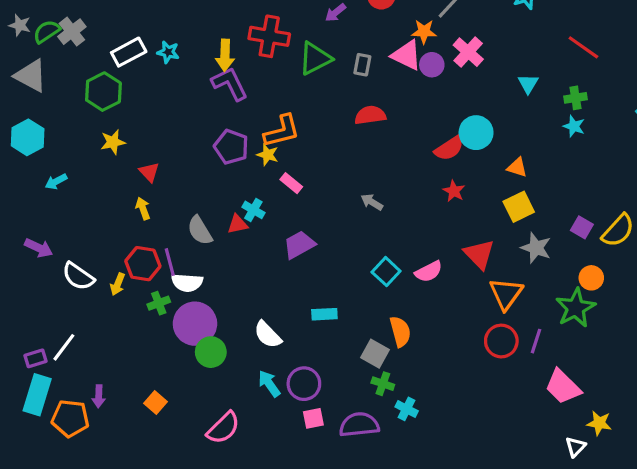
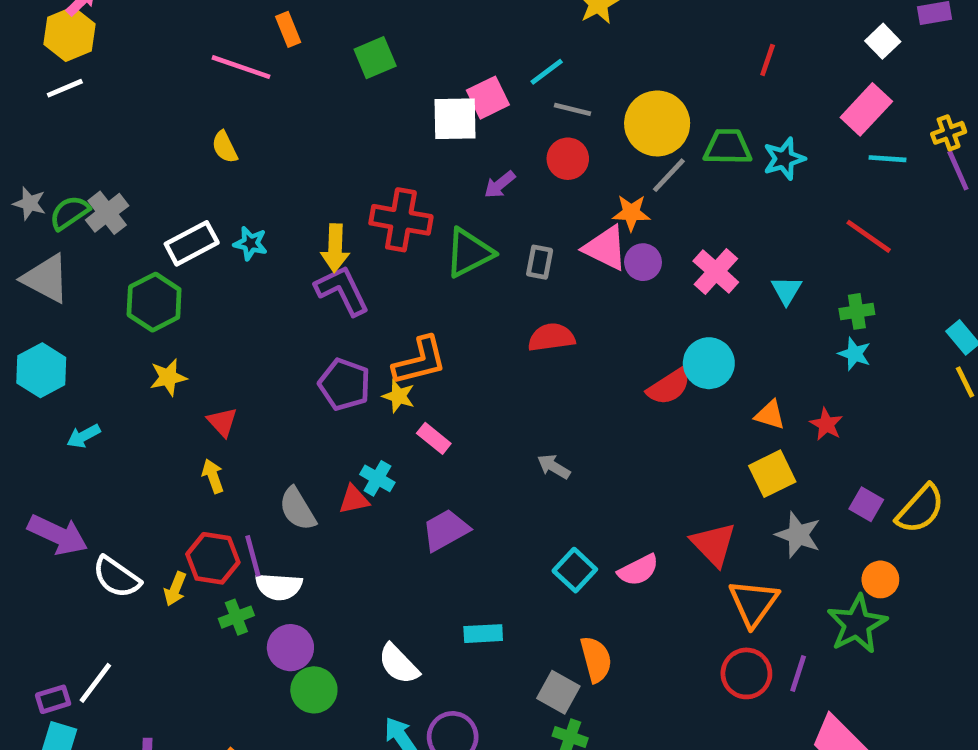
pink cross: (468, 52) -> (716, 272), moved
red star: (454, 191) -> (826, 424), moved
purple arrow: (39, 248) -> (58, 535), size x1.4
purple circle: (195, 324) -> (290, 648), size x0.7

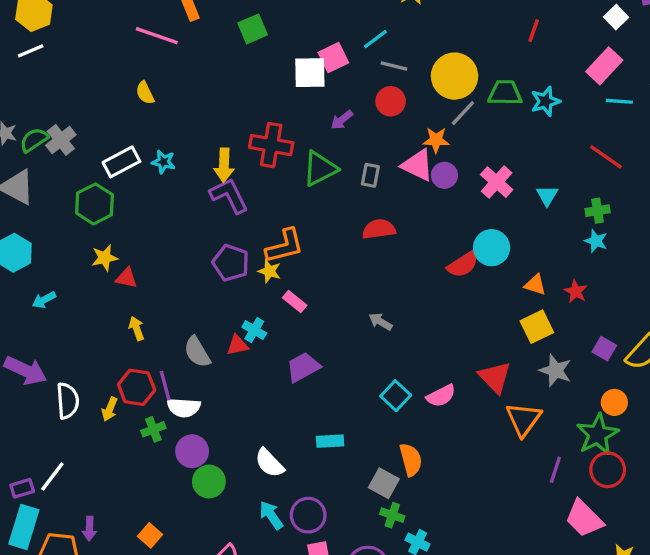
red triangle: (222, 422) -> (126, 278), moved, turned -35
white semicircle: (116, 577) -> (68, 401), turned -129
red circle: (746, 673) -> (608, 470), moved

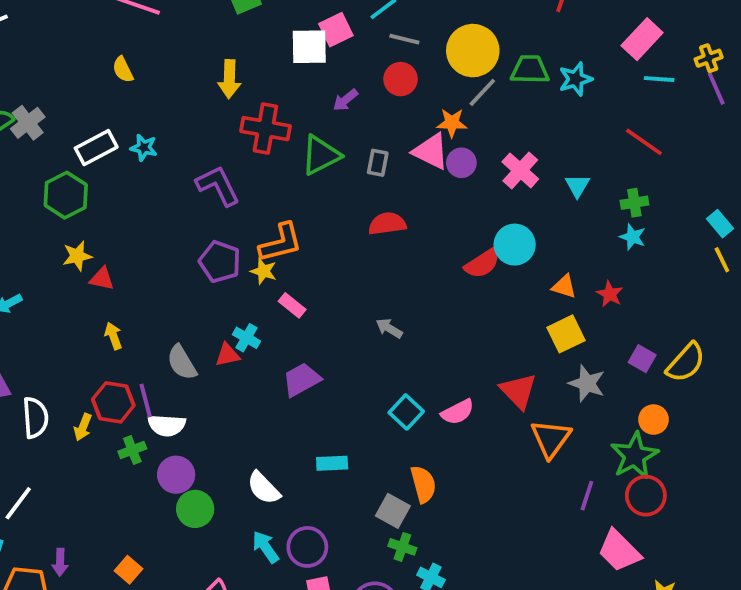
yellow arrow: (224, 165) -> (229, 79), moved

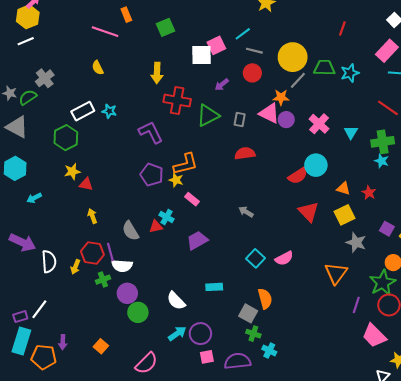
gray cross: (28, 123) -> (45, 78), moved
green cross: (634, 203) -> (383, 142), size x1.5
red triangle: (518, 391) -> (308, 212), moved
cyan arrow: (265, 547) -> (177, 334), turned 90

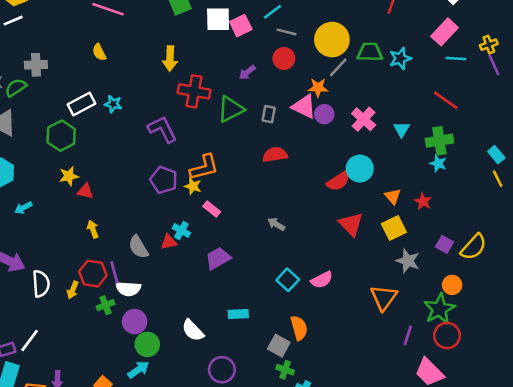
white square: (201, 55) -> (218, 19), moved
gray cross: (45, 78) -> (36, 65), turned 36
orange triangle: (343, 188) -> (393, 196), turned 32
cyan arrow: (177, 334) -> (138, 370), moved

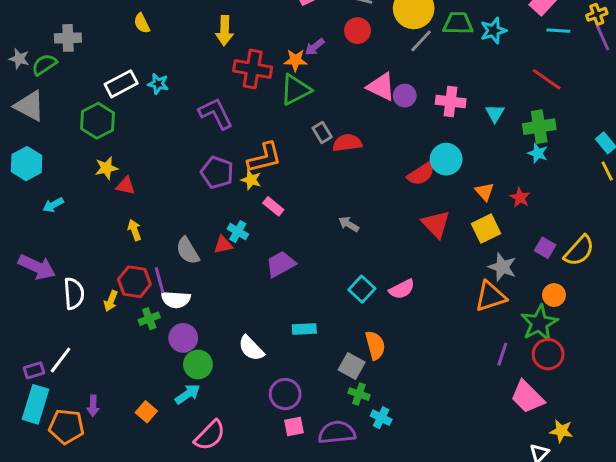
orange star: (318, 88) -> (295, 60), moved
gray rectangle: (269, 114) -> (322, 133), moved, turned -42
pink cross: (364, 119) -> (451, 102), turned -35
orange triangle: (384, 298) -> (490, 297), moved, turned 36

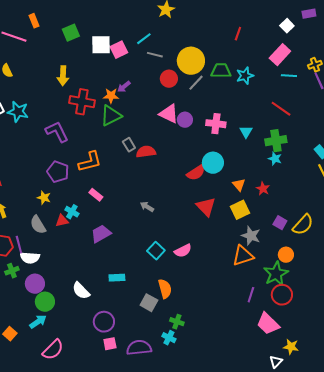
red circle: (358, 31) -> (169, 79), moved
cyan star: (158, 84) -> (18, 112), size x1.5
yellow star: (251, 180) -> (44, 198), moved
green cross: (359, 394) -> (177, 322), moved

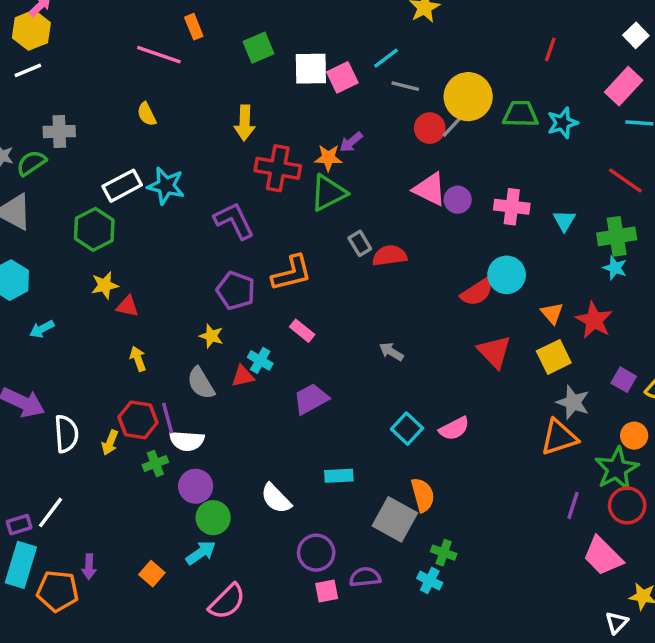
gray line: (196, 83) -> (454, 125), moved
red star: (263, 189) -> (594, 320), size x1.5
gray square: (149, 303) -> (395, 519), size x1.4
purple semicircle: (139, 348) -> (365, 577), moved, size x0.7

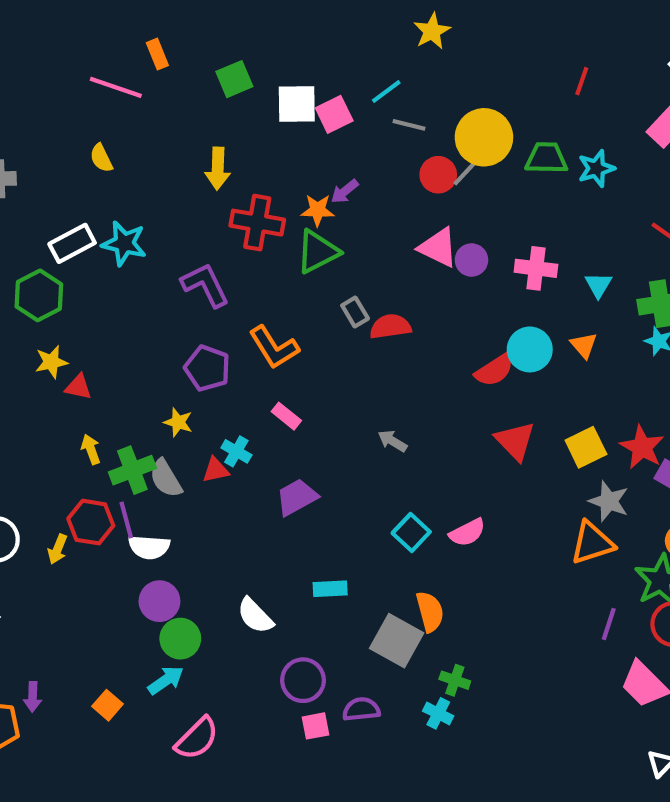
orange L-shape: (292, 273) -> (274, 347), turned 72
orange triangle: (552, 313) -> (584, 345), moved
red star: (594, 320) -> (642, 447), moved
green cross: (155, 464) -> (132, 470), moved, size x1.5

